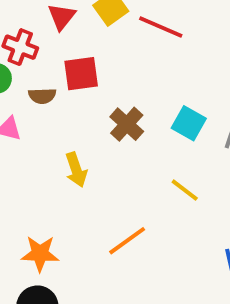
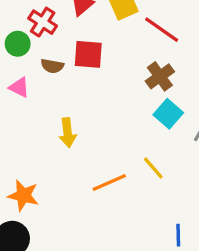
brown cross: (127, 124) -> (160, 76), moved
orange line: (127, 241) -> (109, 183), moved

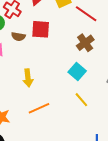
cyan square: (168, 114) -> (77, 72), moved
orange line: (109, 183) -> (39, 108), moved

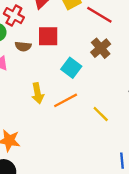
cyan square: (77, 72) -> (71, 68), moved
orange line: (39, 108) -> (66, 100), moved

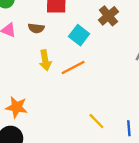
brown semicircle: (23, 46) -> (36, 28), moved
yellow line: (101, 114) -> (96, 121), moved

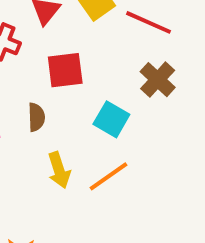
brown semicircle: (36, 28) -> (36, 117), turned -91

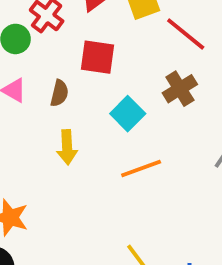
orange line: (108, 176) -> (141, 168), moved

